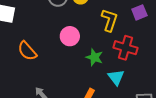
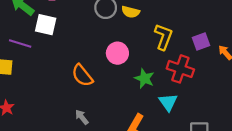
purple square: (139, 12) -> (201, 41), moved
orange semicircle: (27, 51) -> (82, 75), moved

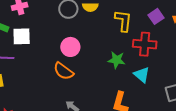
pink circle: (117, 53) -> (70, 47), moved

